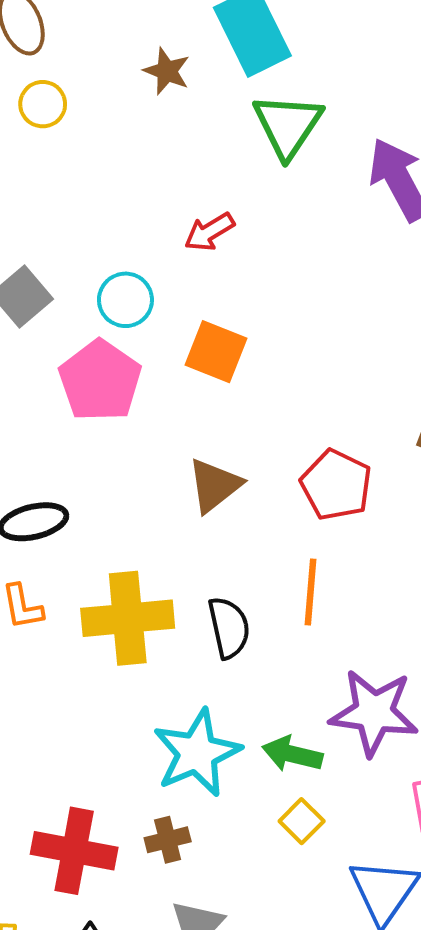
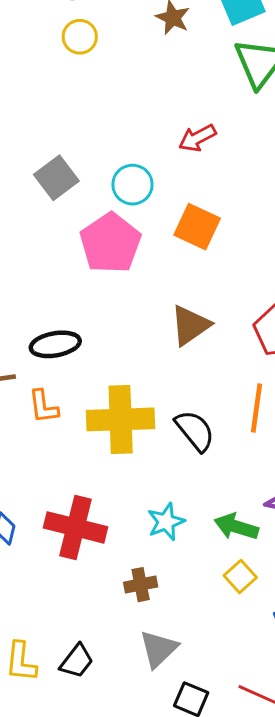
black semicircle: (229, 628) -> (195, 431), turned -30
cyan star: (197, 753) -> (166, 522), size x0.6
red cross: (74, 851) -> (75, 527), moved

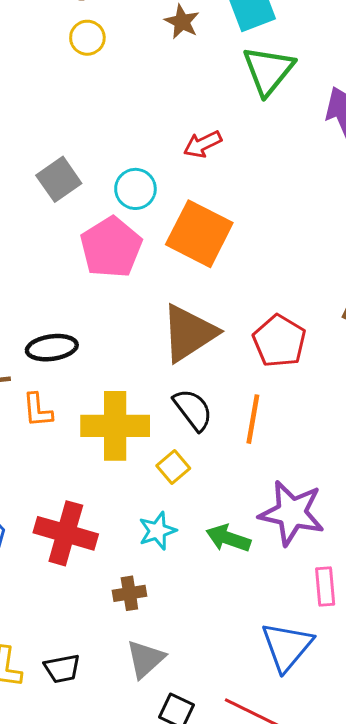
orange square: (197, 227) -> (199, 234), size x1.4
brown triangle: (190, 325) -> (189, 333), size x1.4
black semicircle: (195, 431) -> (193, 410), moved
yellow square: (240, 577) -> (173, 467), moved
black trapezoid: (77, 661) -> (62, 669), turned 39

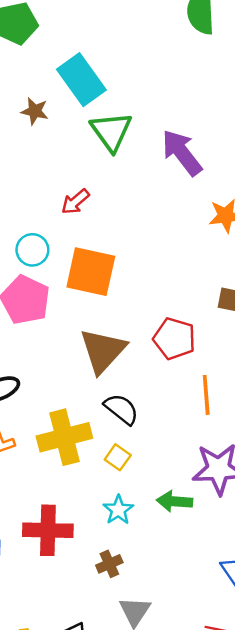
orange line: (253, 419) -> (206, 395), moved

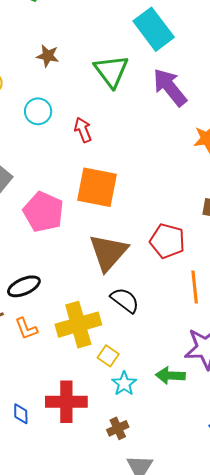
cyan rectangle: (81, 80) -> (154, 29), moved
red arrow: (75, 202) -> (83, 130), turned 110
cyan circle: (32, 250) -> (38, 111), moved
yellow square: (118, 457) -> (108, 356), moved

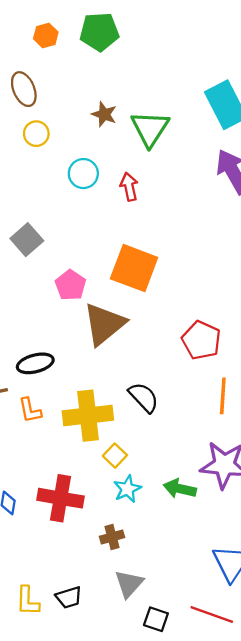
green triangle: (111, 71) -> (150, 129), moved
red arrow: (83, 130) -> (129, 187), moved
pink pentagon: (43, 212) -> (71, 285), size x0.7
brown triangle: (108, 252) -> (104, 324), moved

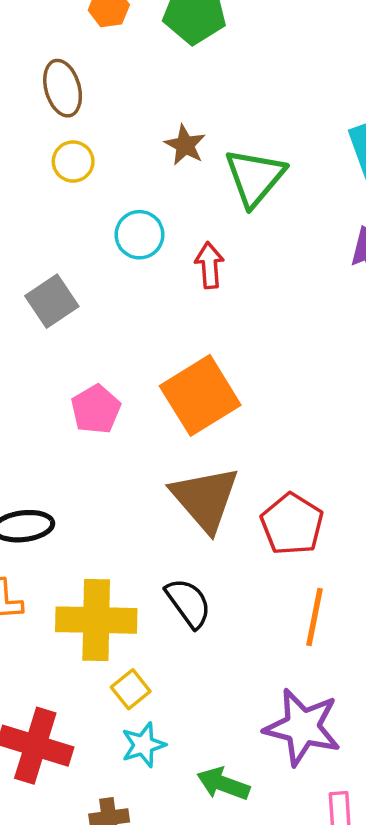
gray square: (27, 240) -> (52, 301), moved
orange square: (134, 268) -> (200, 395), turned 30
brown triangle: (104, 324) -> (205, 499), moved, turned -39
green arrow: (180, 489) -> (223, 784), moved

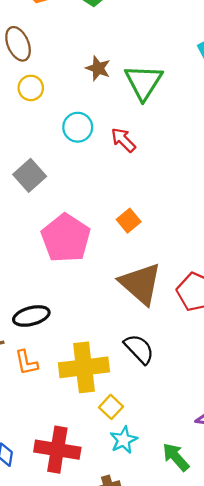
red arrow: (209, 265) -> (123, 140), turned -32
orange square: (200, 395) -> (129, 221), size x0.5
pink pentagon: (96, 409) -> (66, 238), size x1.6
green arrow: (223, 784) -> (176, 457), turned 36

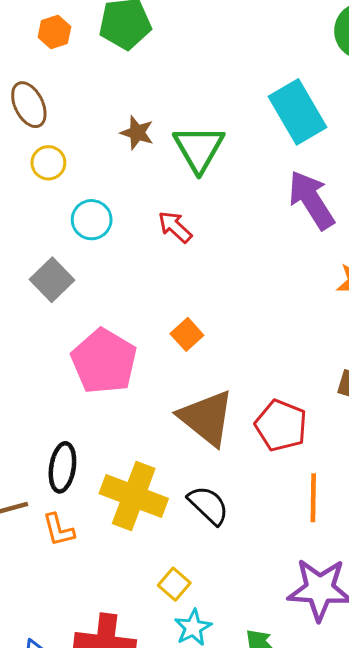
cyan circle: (78, 127) -> (92, 220), moved
black ellipse: (31, 316) -> (62, 467), turned -64
yellow cross: (84, 367) -> (134, 496), moved, turned 30

